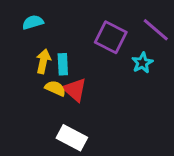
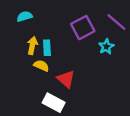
purple square: (111, 37) -> (83, 28), turned 35
red triangle: (75, 90) -> (66, 79), moved

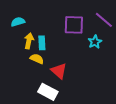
cyan semicircle: (25, 16) -> (18, 22), moved
purple square: (83, 28) -> (74, 25), turned 30

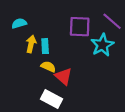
cyan star: (95, 42) -> (102, 45), size x1.5
yellow semicircle: (37, 59) -> (48, 67), moved

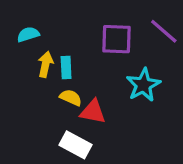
cyan star: (102, 45) -> (143, 85), moved
red triangle: (63, 76) -> (93, 112), turned -30

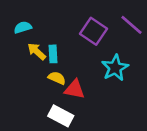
purple square: (117, 39) -> (94, 31), turned 32
yellow arrow: (46, 64) -> (37, 51), turned -60

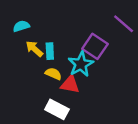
purple square: (94, 31) -> (95, 46), moved
cyan star: (115, 68) -> (81, 64), moved

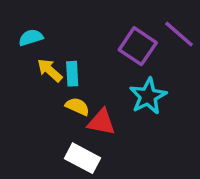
purple square: (95, 46) -> (138, 46), moved
cyan star: (81, 64) -> (148, 96), moved

